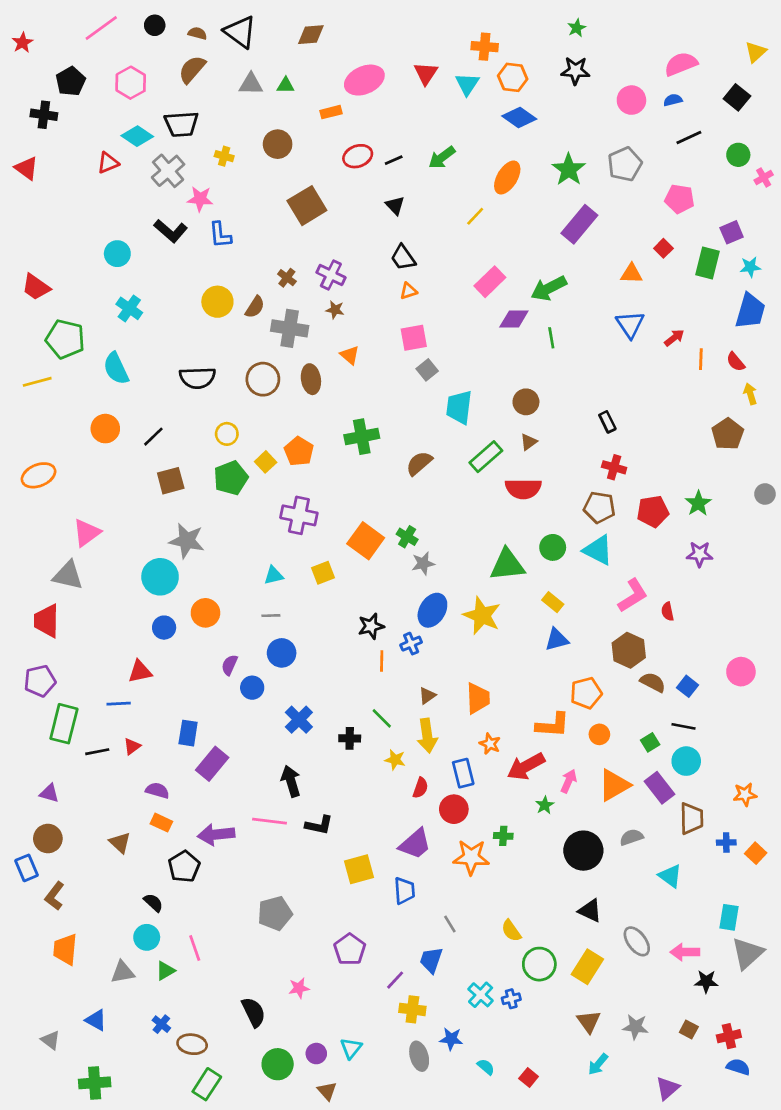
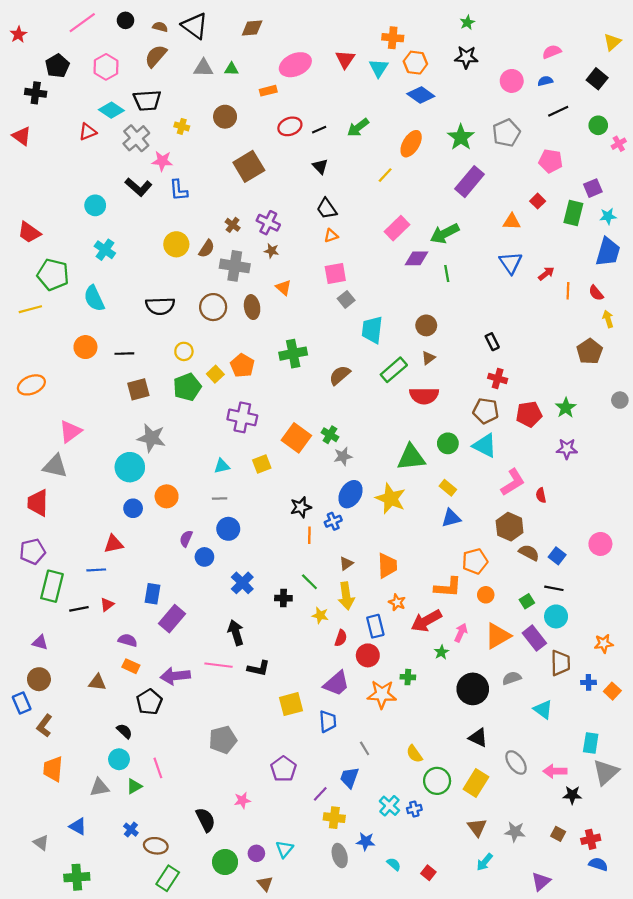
pink semicircle: (681, 64) -> (552, 52), size x0.7
black line: (153, 437) -> (124, 354), turned 42
brown triangle: (120, 843) -> (97, 682), turned -36

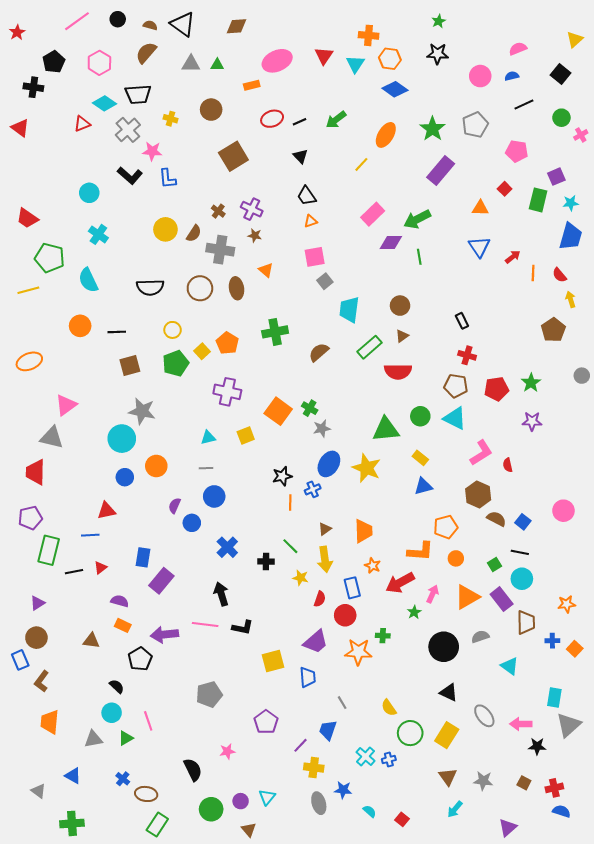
purple triangle: (40, 642) -> (37, 603), turned -49

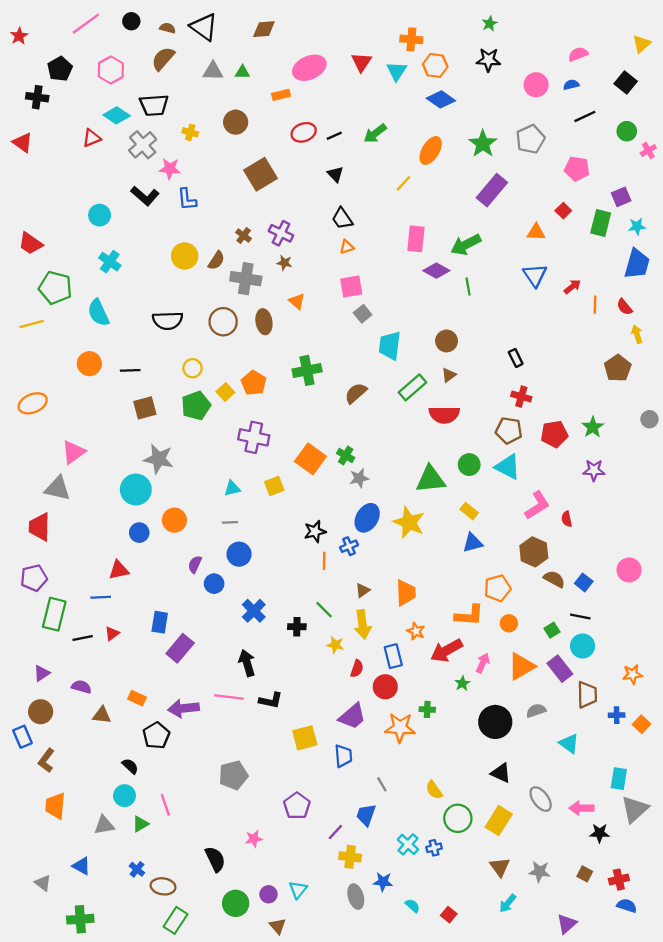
pink rectangle: (373, 214) -> (416, 239), turned -40
purple diamond: (391, 243) -> (436, 271), turned 30
purple semicircle: (120, 601) -> (81, 687), moved

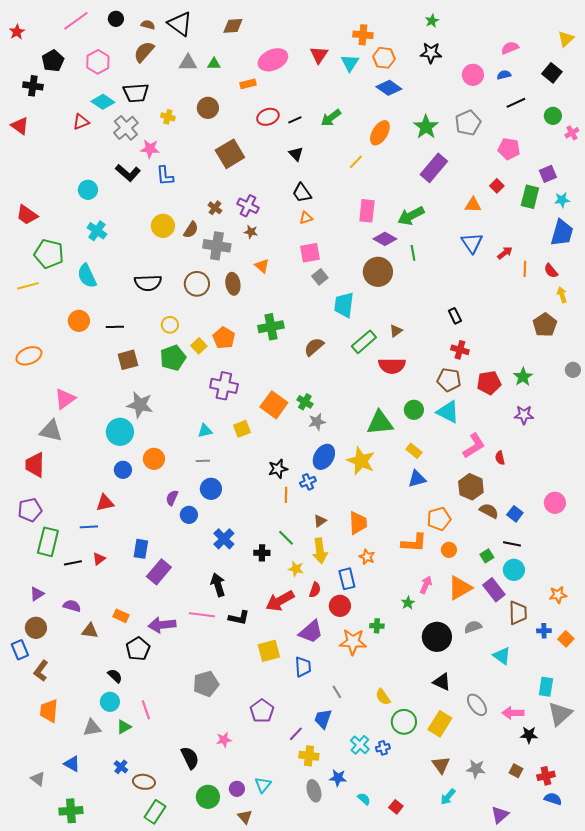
brown circle: (447, 341) -> (378, 272), moved, size x1.5
red arrow: (447, 651) -> (280, 601), moved

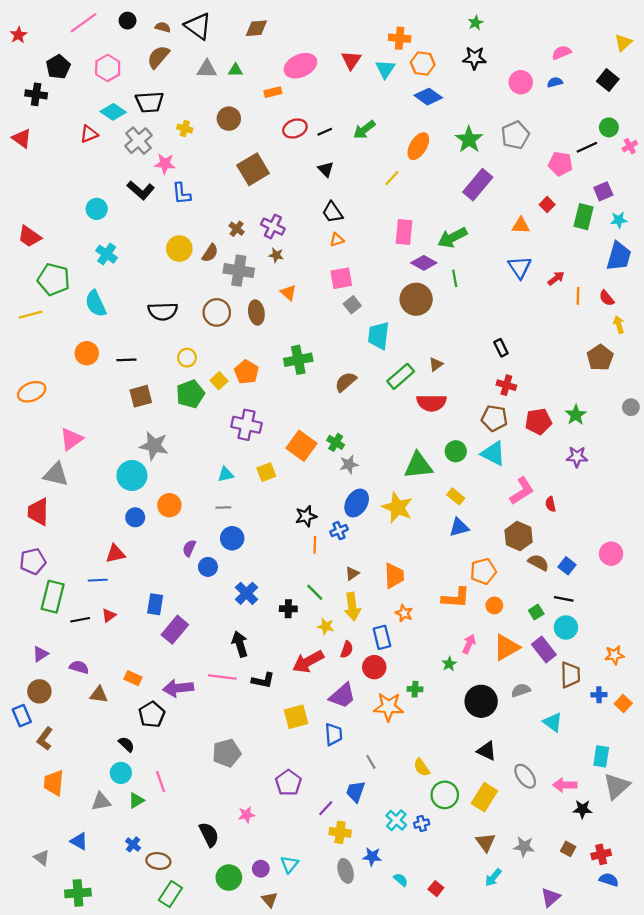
black line: (516, 103) -> (587, 147), moved

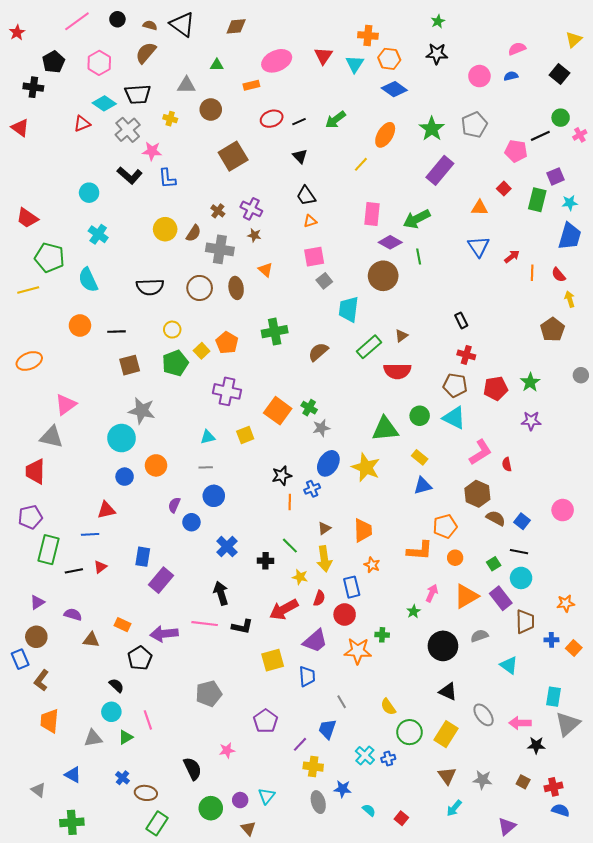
gray triangle: (207, 69) -> (186, 85), moved

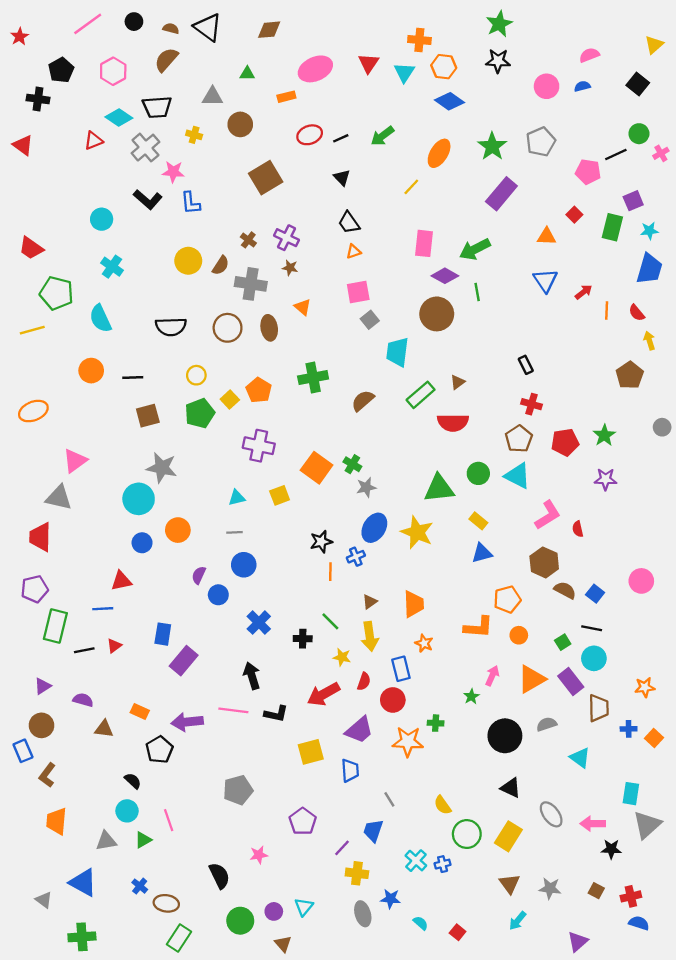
green star: (438, 21) -> (499, 24), size x1.6
brown pentagon: (455, 385) -> (519, 439), turned 30
blue triangle: (73, 775) -> (83, 883), size x1.5

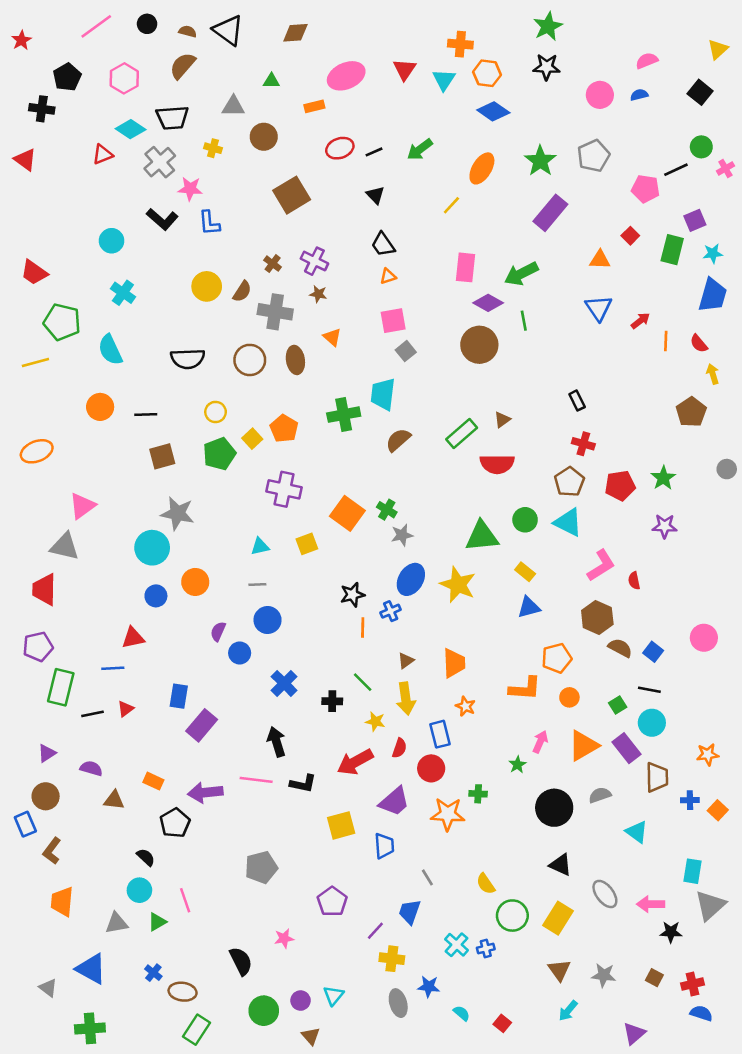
cyan trapezoid: (397, 352) -> (383, 394), moved

